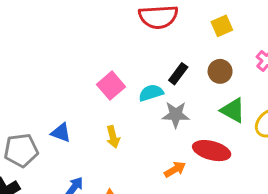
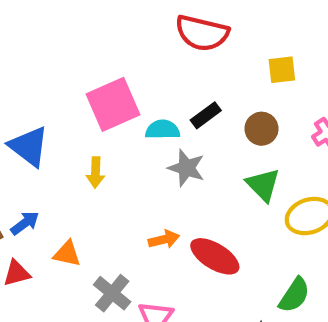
pink square: (111, 86) -> (113, 104), size x1.4
blue triangle: (61, 133) -> (29, 146), size x1.5
red ellipse: (212, 151) -> (215, 256), moved

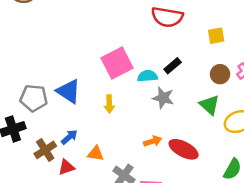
brown circle: (262, 129) -> (220, 74), moved

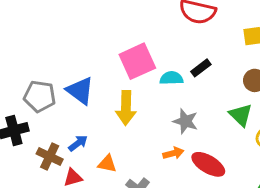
gray star: (163, 98) -> (185, 121), moved
yellow arrow: (109, 104) -> (126, 108), size x1.6
brown cross: (45, 150) -> (50, 156), turned -35

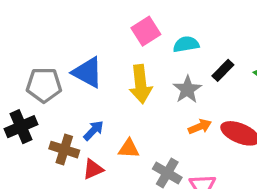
pink square: (137, 61) -> (146, 31), size x0.7
black rectangle: (201, 68) -> (223, 70), moved
gray star: (185, 121) -> (187, 89), moved, turned 30

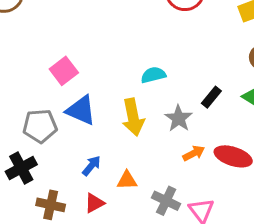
pink square: (146, 31) -> (64, 71), moved
cyan semicircle: (186, 44) -> (153, 75), moved
brown cross: (64, 150) -> (51, 205), moved

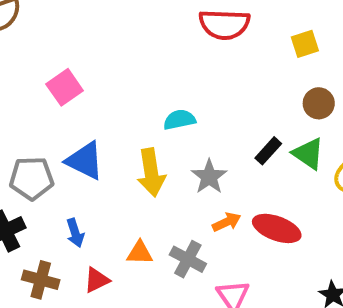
pink square: (64, 71) -> (65, 87), moved
black rectangle: (211, 97) -> (268, 151), moved
blue arrow: (91, 166) -> (75, 233), moved, turned 120
gray cross: (166, 201) -> (188, 259), moved

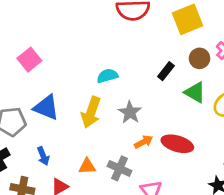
yellow square: (305, 44) -> (187, 19), size x1.6
black rectangle: (268, 151) -> (166, 71), moved
yellow arrow: (151, 172) -> (91, 112), turned 32

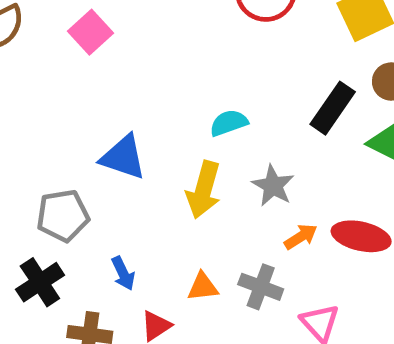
pink square: (29, 60) -> (90, 32), moved
black rectangle: (166, 71) -> (333, 108), size x1.5
blue triangle: (46, 107) -> (123, 157), moved

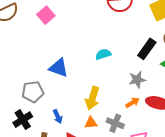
gray star: (273, 186) -> (137, 80), moved, turned 30
yellow arrow: (204, 190) -> (92, 98), moved

